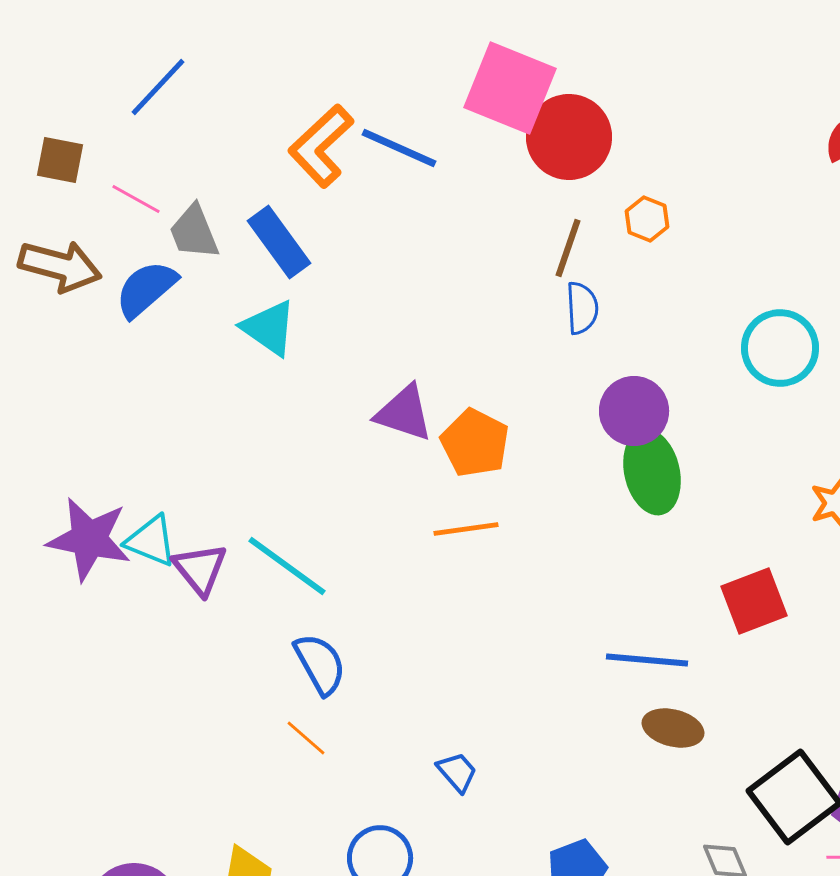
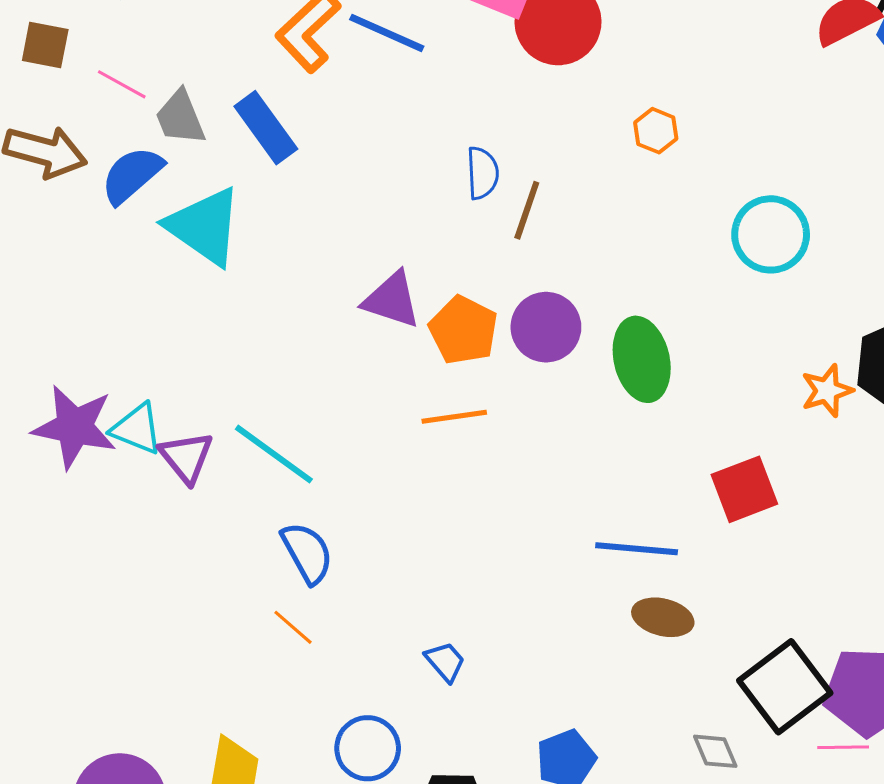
orange hexagon: (647, 219) -> (656, 131), moved
brown line: (568, 248) -> (527, 210), moved
blue semicircle: (582, 308) -> (482, 173), moved
cyan triangle: (269, 328) -> (204, 226), moved, size x1.4
purple circle: (634, 411) -> (546, 327), moved

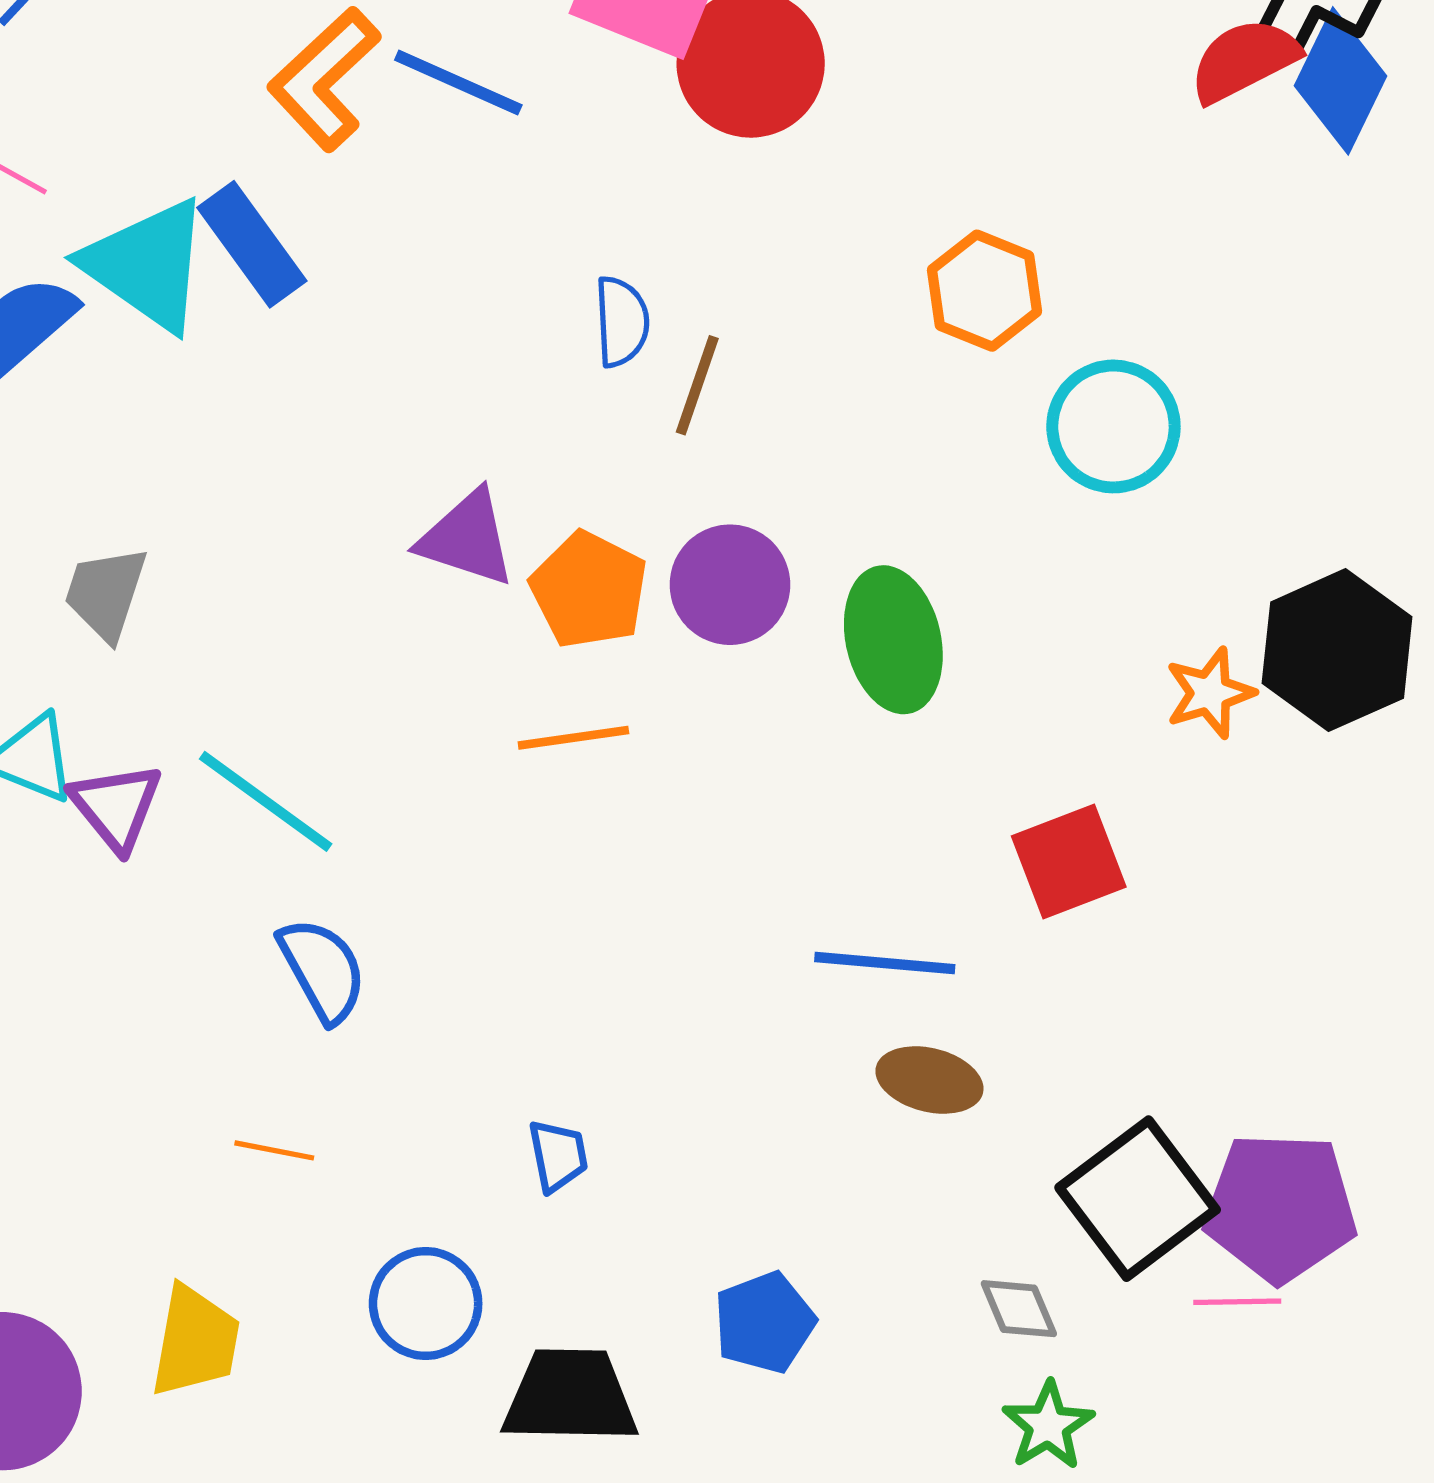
gray trapezoid: (180, 118) -> (106, 593), moved, turned 40
orange hexagon: (656, 131) -> (984, 291), moved, size x1.5
cyan triangle: (204, 226) -> (147, 265), moved
orange line: (293, 627) -> (274, 1150), moved, turned -30
blue trapezoid: (445, 662) -> (558, 1156), turned 30

